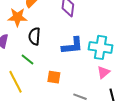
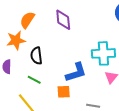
blue L-shape: (72, 46) -> (76, 72), moved

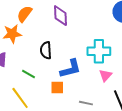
black semicircle: (36, 56) -> (46, 50), moved

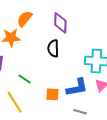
black semicircle: (46, 50) -> (53, 48), moved
blue L-shape: (71, 69) -> (77, 87), moved

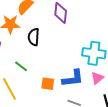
black semicircle: (53, 48) -> (34, 37), moved

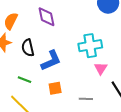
blue L-shape: (73, 78) -> (51, 61), moved

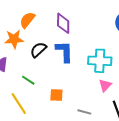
black semicircle: (28, 48) -> (38, 50), turned 48
blue L-shape: (51, 61) -> (64, 51), moved, turned -80

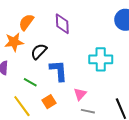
blue L-shape: (64, 51) -> (59, 71), moved
pink triangle: (105, 85) -> (80, 94), moved
orange square: (56, 95) -> (49, 102), moved, turned -32

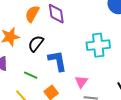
orange semicircle: (26, 22) -> (32, 14), moved

